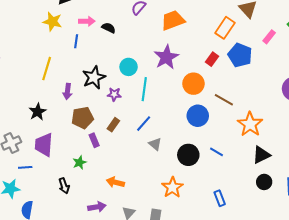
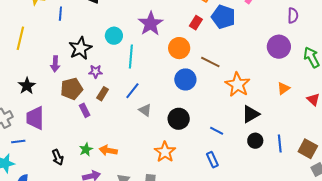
yellow line: (47, 69) -> (20, 38), moved
purple star: (114, 94) -> (96, 71), moved
blue line: (216, 152) -> (217, 131), moved
green star: (80, 162) -> (86, 149), moved

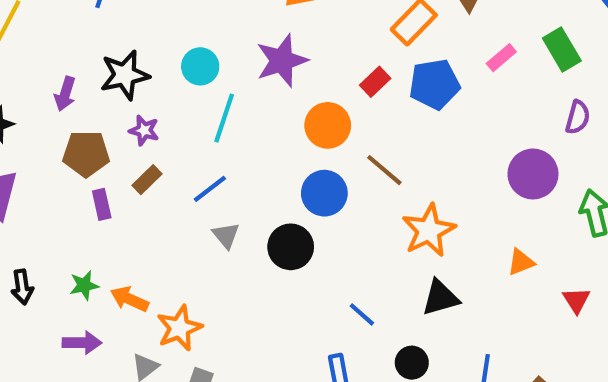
blue pentagon: (223, 17) -> (434, 84), turned 30
black circle: (179, 119) -> (291, 247), moved
black circle: (255, 141) -> (412, 363), moved
orange star: (165, 152) -> (179, 328), moved

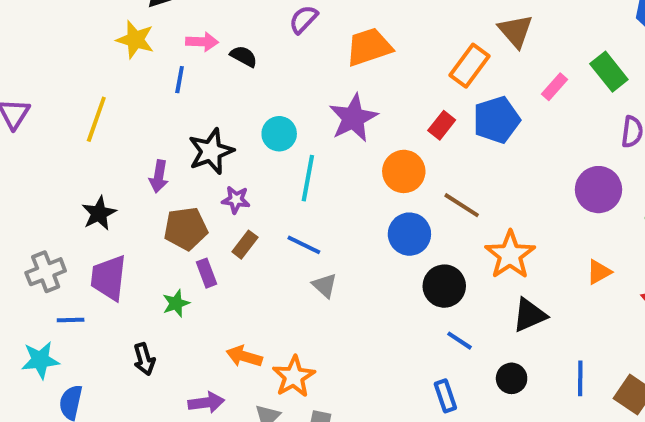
blue line: (210, 189) -> (304, 245), turned 72
black circle: (291, 247) -> (444, 286), moved
green star: (84, 285) -> (176, 303), moved

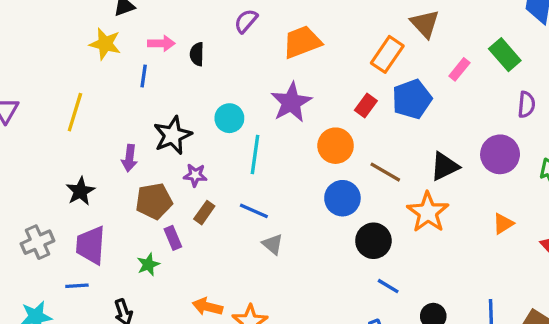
black semicircle: (244, 56) -> (197, 54), turned -115
black triangle: (529, 315) -> (445, 166), moved
blue line: (71, 320) -> (77, 286), moved

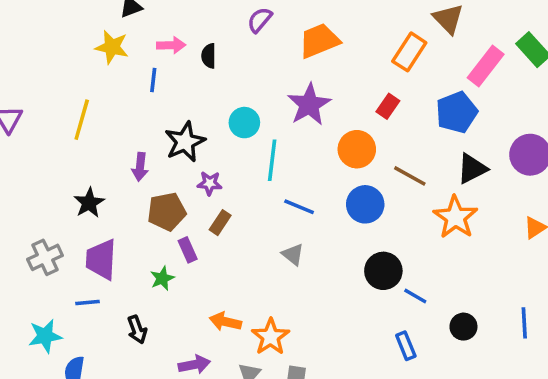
pink rectangle: (459, 69) -> (486, 66), size x1.6
blue pentagon: (412, 99) -> (457, 112), moved
blue line: (254, 211) -> (299, 207), moved
black circle: (373, 241) -> (383, 271), moved

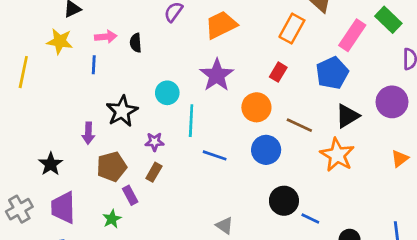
yellow line: (82, 120) -> (23, 72), moved
purple star: (210, 183) -> (155, 142), moved
gray triangle: (293, 254) -> (225, 225), moved

